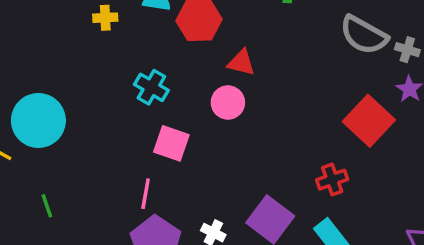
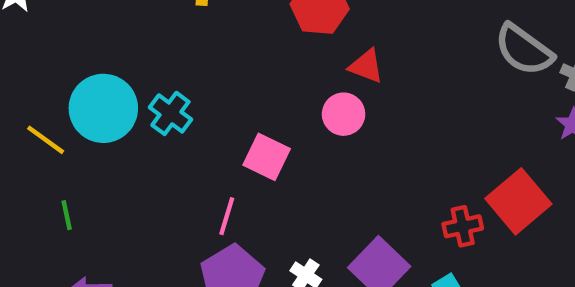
cyan cross: (151, 87) -> (170, 113), moved
red square: (369, 121) -> (518, 201), moved
green line: (47, 206) -> (67, 215), moved

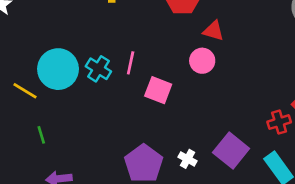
pink line: (227, 216) -> (131, 63), moved

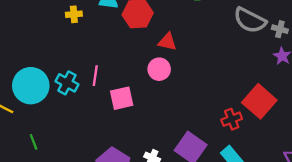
pink square: (158, 90) -> (122, 98), turned -30
green line: (41, 135) -> (34, 142), moved

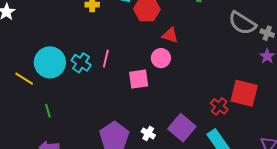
pink square: (122, 98) -> (139, 79), moved
red square: (259, 101) -> (244, 93), turned -32
red cross: (232, 119) -> (219, 106), turned -36

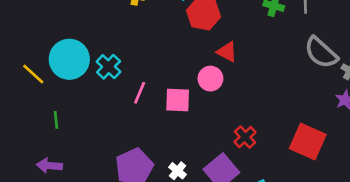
pink line: (106, 59) -> (140, 93), moved
red cross: (219, 106) -> (245, 137), moved

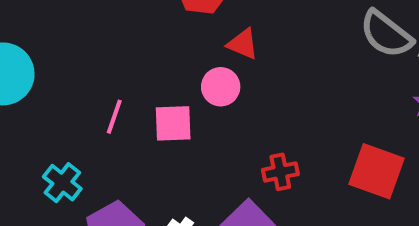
cyan cross: (109, 67) -> (62, 183), moved
red cross: (245, 137) -> (280, 172), turned 35

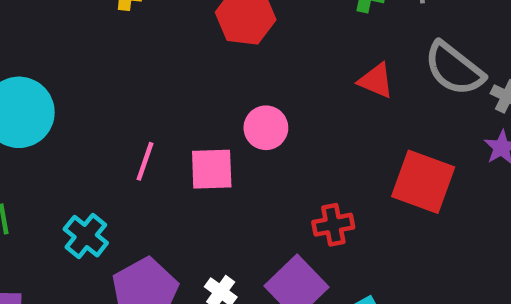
red triangle: (243, 44) -> (376, 81), moved
red square: (376, 171) -> (423, 182), moved

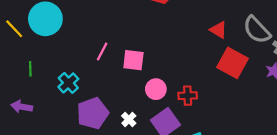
pink circle: (266, 128) -> (156, 89), moved
red square: (423, 182) -> (233, 63), moved

